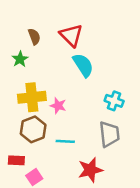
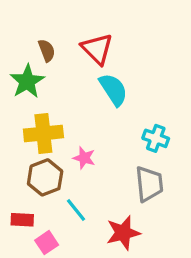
green star: (20, 59) -> (27, 81), size x1.5
pink star: (58, 106) -> (84, 158), moved
cyan line: (65, 141) -> (76, 210), moved, turned 48

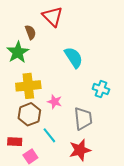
red triangle: (97, 49) -> (53, 16), moved
gray trapezoid: (149, 184) -> (83, 118), moved

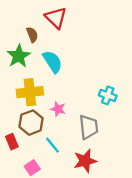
cyan semicircle: (74, 57) -> (52, 62), moved
red rectangle: (15, 142) -> (12, 142), moved, turned 64

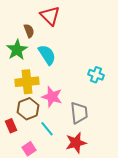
cyan cross: (108, 95) -> (96, 75), moved
pink star: (58, 109) -> (52, 97), size x1.5

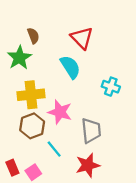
red triangle: (50, 16) -> (82, 38), moved
cyan semicircle: (47, 55) -> (70, 67), moved
red rectangle: (11, 126) -> (12, 168), moved

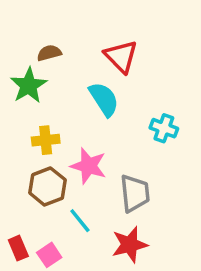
brown semicircle: (33, 36) -> (49, 53), turned -84
yellow cross: (31, 95) -> (46, 140), size x0.7

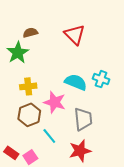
cyan semicircle: (104, 99) -> (76, 82), moved, turned -35
red rectangle: (18, 248) -> (11, 153), turned -32

